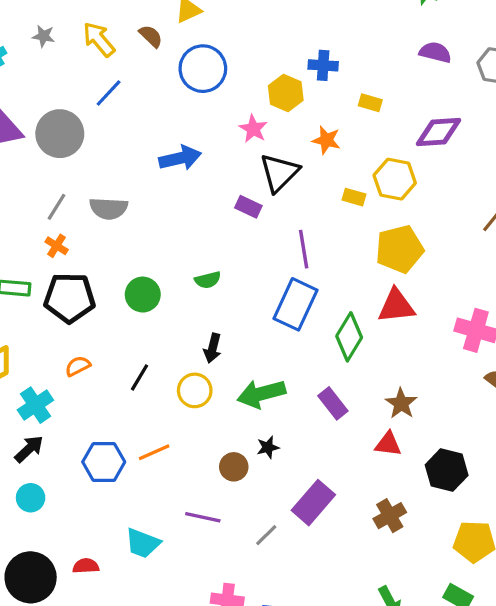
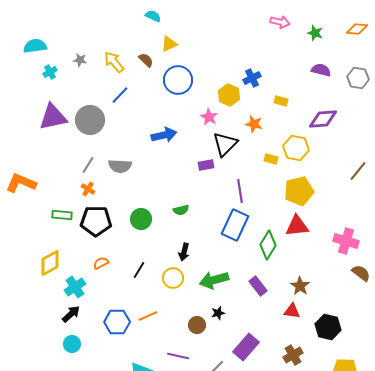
blue cross: (323, 65) -> (252, 78), turned -30
purple rectangle: (248, 207) -> (206, 165), turned -35

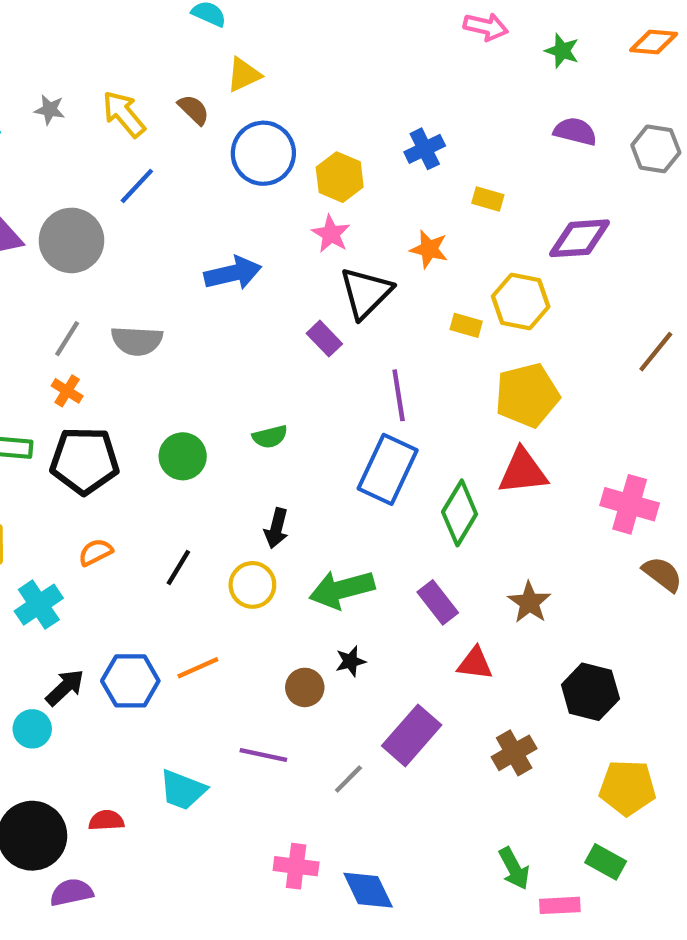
yellow hexagon: (229, 95) -> (340, 177), moved
purple rectangle: (206, 165) -> (324, 339), turned 56
red triangle: (292, 311) -> (475, 663), moved
black arrow: (71, 314) -> (65, 687), moved

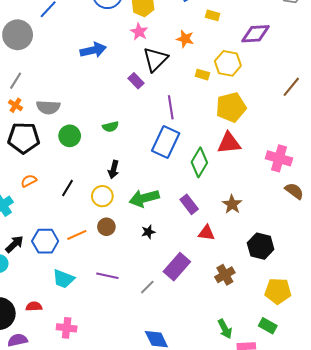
gray semicircle: (137, 341) -> (48, 107), moved
brown circle: (305, 687) -> (106, 227), moved
cyan trapezoid: (183, 790) -> (64, 279), moved
pink cross: (296, 866) -> (67, 328), moved

